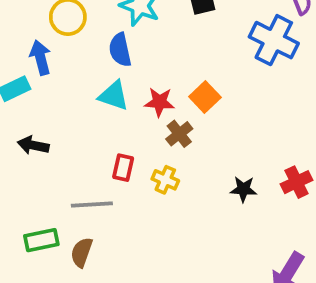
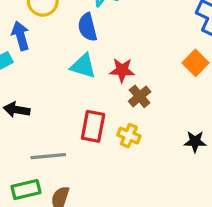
orange square: (205, 97) -> (195, 63), moved
red rectangle: (123, 168) -> (93, 126), size x1.4
gray line: (92, 205) -> (48, 156), moved

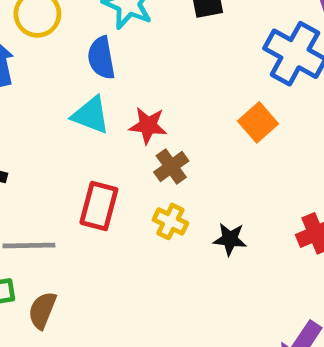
yellow cross: (129, 136) -> (170, 221), moved
black star: (195, 142) -> (230, 239), moved

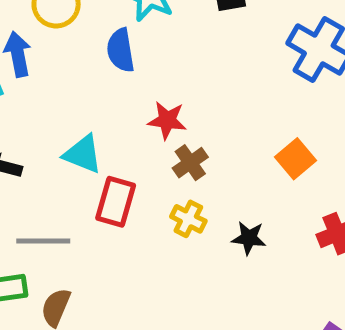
cyan triangle: (91, 115) -> (83, 154), moved
orange square: (258, 122) -> (296, 159), moved

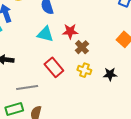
cyan triangle: (83, 154) -> (45, 34), moved
red rectangle: (116, 202) -> (54, 67), turned -48

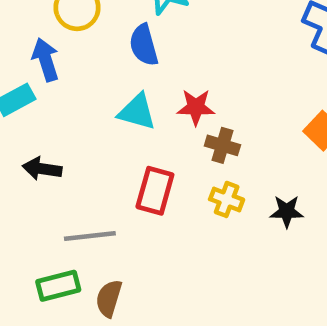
brown cross: (82, 47) -> (222, 145), turned -32
red rectangle: (54, 67) -> (155, 191), turned 54

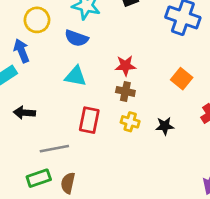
blue semicircle: (144, 45) -> (76, 38), turned -50
red star: (196, 107) -> (125, 66), moved

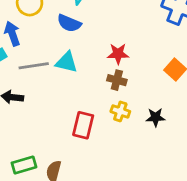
red rectangle: (89, 120) -> (83, 125), moved
gray line: (54, 149) -> (34, 66), moved

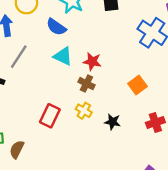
cyan triangle: (67, 62) -> (63, 56), moved
gray line: (34, 66) -> (19, 57), turned -60

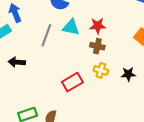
gray line: (19, 57) -> (46, 35), moved
red rectangle: (50, 116) -> (72, 82), turned 48

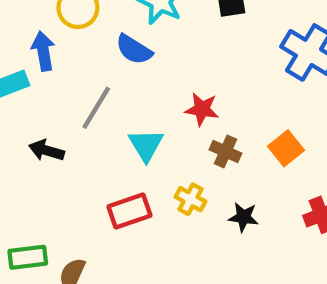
cyan triangle: (71, 27) -> (146, 145), moved, turned 36
brown cross: (97, 46) -> (225, 151), moved
black arrow: (17, 62) -> (46, 150), moved

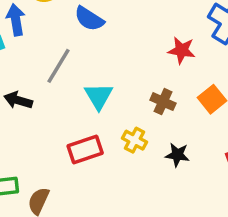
red star: (202, 109) -> (182, 50), moved

